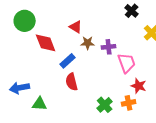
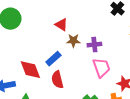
red diamond: (46, 43) -> (30, 70), moved
pink trapezoid: (127, 63) -> (101, 68), moved

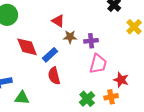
pink trapezoid: (101, 68) -> (98, 64), turned 35
red diamond: (30, 70) -> (27, 47), moved

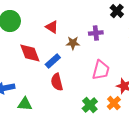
red triangle: (58, 21) -> (52, 27), moved
purple cross: (91, 41) -> (96, 33), moved
orange cross: (111, 97) -> (114, 103), turned -32

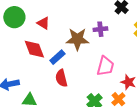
red triangle: (52, 27) -> (43, 23), moved
brown star: (73, 43) -> (77, 39), size x1.6

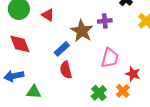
brown star: (77, 39) -> (82, 31), turned 30
red diamond: (34, 49) -> (20, 44), moved

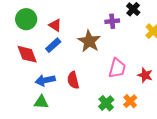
purple cross: (105, 21) -> (112, 21), moved
blue rectangle: (62, 49) -> (53, 45), moved
red star: (133, 74) -> (145, 75), moved
blue arrow: (14, 76) -> (45, 80), moved

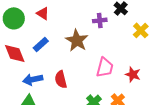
red triangle: (55, 25) -> (43, 13), moved

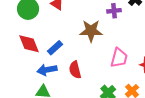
brown star: (77, 40) -> (91, 31), turned -30
blue rectangle: (41, 44) -> (55, 48), moved

